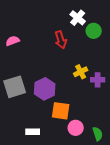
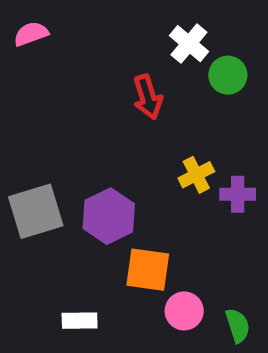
pink semicircle: (13, 41) -> (31, 34), moved

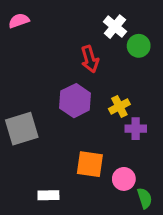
purple cross: (238, 194) -> (136, 129), moved
purple hexagon: (109, 216) -> (75, 101), moved
pink circle: (184, 311) -> (124, 179), moved

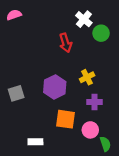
purple hexagon: (75, 101) -> (55, 87), moved
gray square: (22, 129) -> (16, 93), size x0.7
purple cross: (136, 129) -> (95, 102), moved

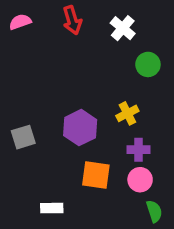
green circle: (101, 33) -> (148, 64), moved
red arrow: (66, 43) -> (72, 20), moved
pink circle: (90, 130) -> (140, 180), moved

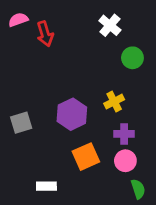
red arrow: (72, 20) -> (45, 34), moved
orange square: (96, 175) -> (86, 157), turned -32

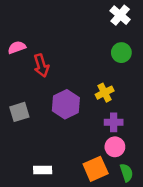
pink semicircle: (18, 20) -> (17, 47), moved
white cross: (110, 25) -> (120, 15), moved
red arrow: (45, 34) -> (41, 65), moved
orange square: (86, 157) -> (96, 169), moved

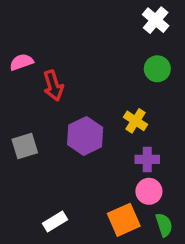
yellow cross: (105, 93) -> (135, 121), turned -30
white rectangle: (43, 170) -> (55, 222), turned -30

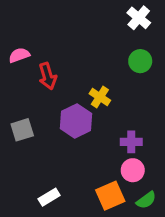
yellow cross: (135, 121) -> (100, 97), moved
green semicircle: (164, 225) -> (146, 200), turned 72

